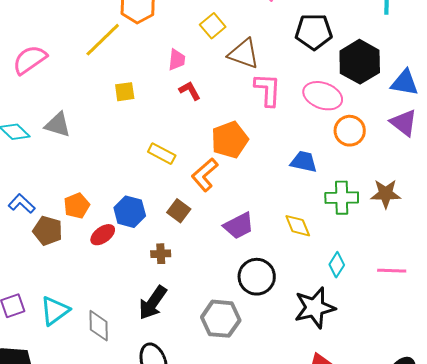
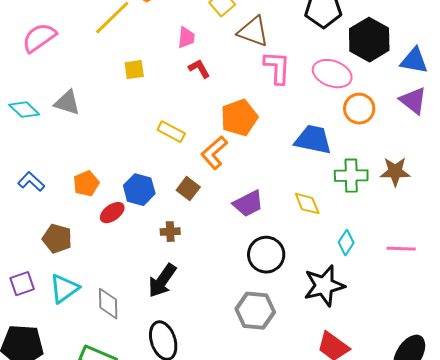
blue trapezoid: (304, 162) -> (313, 140), size x1.4
brown pentagon: (48, 231) -> (57, 239), moved
gray hexagon: (221, 319) -> (255, 311), moved

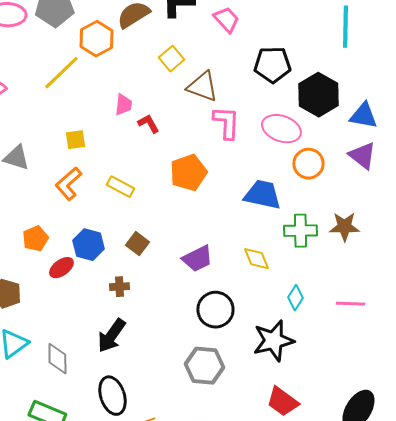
pink trapezoid: (186, 38) -> (123, 105), moved
yellow square: (134, 70) -> (75, 140), moved
orange L-shape: (214, 153) -> (68, 184), moved

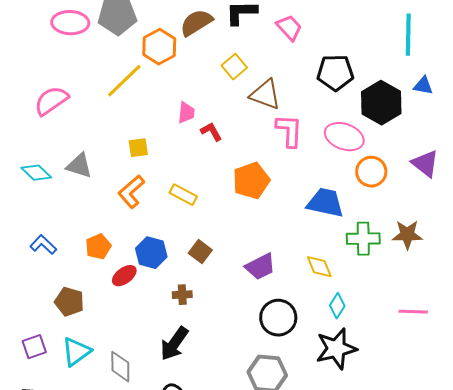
blue triangle: (363, 116) -> (423, 86), moved, size x0.7
cyan diamond: (295, 298) -> (337, 306), moved

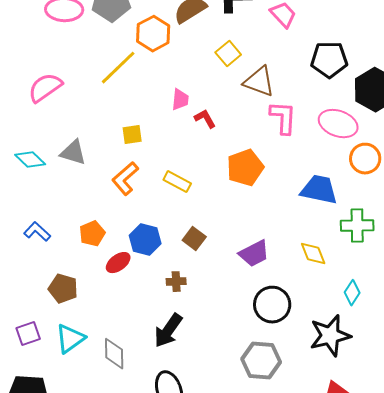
cyan diamond: (337, 306) -> (352, 293), moved

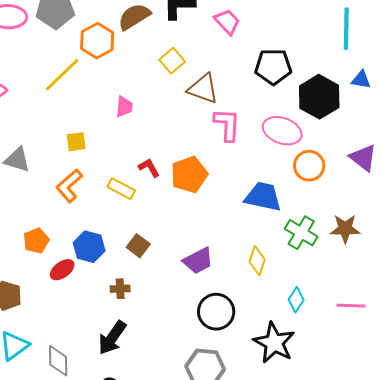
red L-shape: (205, 119) -> (149, 168), moved
green cross: (357, 226) -> (301, 233), turned 32
yellow diamond: (313, 254) -> (257, 261), turned 40
black star: (330, 336) -> (274, 343), turned -30

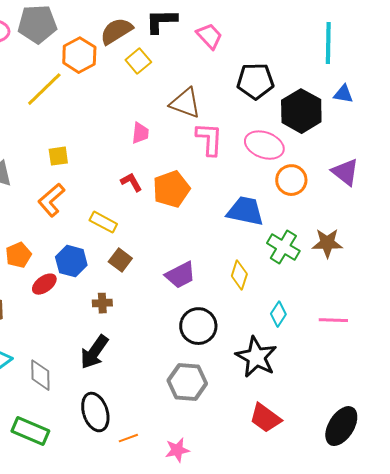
yellow square: (172, 61) -> (138, 61), moved
pink trapezoid: (124, 107) -> (140, 133), moved
yellow rectangle: (121, 189) -> (103, 222), moved

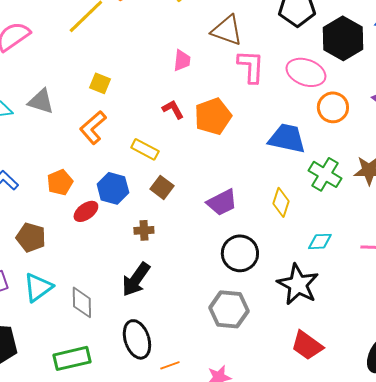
yellow square: (58, 156) -> (100, 83), turned 30
cyan diamond: (278, 314) -> (320, 241), turned 55
green rectangle: (30, 431) -> (72, 358), turned -36

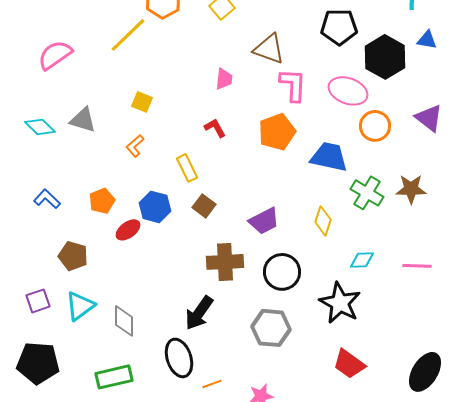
orange pentagon: (213, 116) -> (277, 132), moved
orange L-shape: (93, 127) -> (135, 146), size x0.7
yellow rectangle: (145, 149) -> (187, 168), turned 36
brown cross: (144, 230) -> (225, 262), moved, size x1.8
black arrow: (136, 279) -> (199, 313), moved

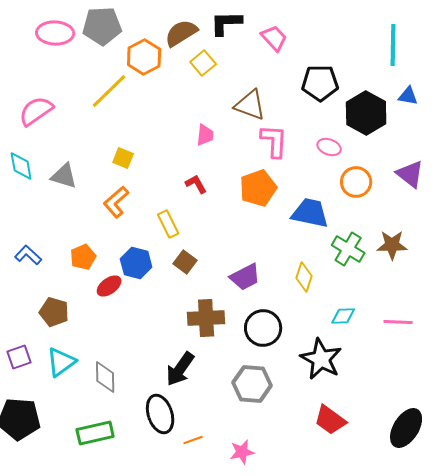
pink ellipse: (348, 91) -> (329, 147), size x0.6
cyan diamond: (40, 127) -> (21, 166), moved, turned 36
orange L-shape: (135, 146) -> (116, 202), size x1.4

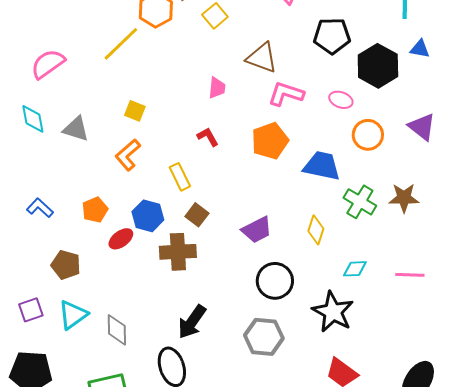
pink L-shape: (274, 141) -> (286, 94), turned -75
brown cross: (206, 318) -> (178, 252), moved

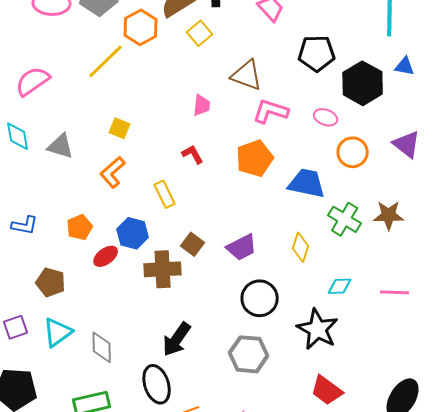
blue L-shape: (40, 208) -> (25, 225), turned 148
brown square: (197, 215) -> (193, 244), moved

